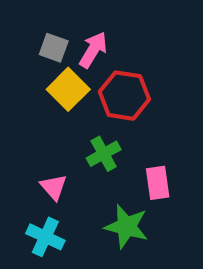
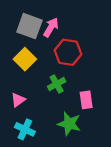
gray square: (54, 48) -> (29, 26), size x1.6
yellow square: (68, 89) -> (25, 59), moved
pink triangle: (54, 187) -> (18, 100), moved, turned 35

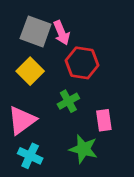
pink arrow: (51, 27) -> (62, 33), turned 126
pink triangle: (18, 100) -> (22, 120), size x1.6

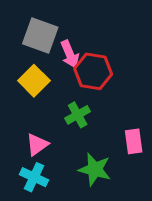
pink arrow: (62, 33) -> (70, 54), moved
pink triangle: (22, 120) -> (37, 144), moved, size x0.7
pink rectangle: (104, 120) -> (134, 141), moved

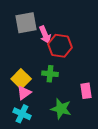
gray square: (40, 36) -> (26, 23), turned -30
yellow square: (34, 81) -> (21, 79), moved
green cross: (78, 115) -> (50, 74), turned 35

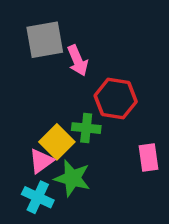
red hexagon: (60, 46) -> (116, 99), moved
yellow square: (21, 79) -> (57, 142), moved
green star: (61, 109) -> (72, 178), moved

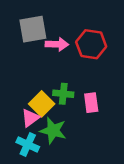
pink arrow: (78, 61) -> (57, 44), turned -65
red hexagon: (116, 99) -> (91, 44), moved
pink rectangle: (149, 157) -> (91, 103), moved

